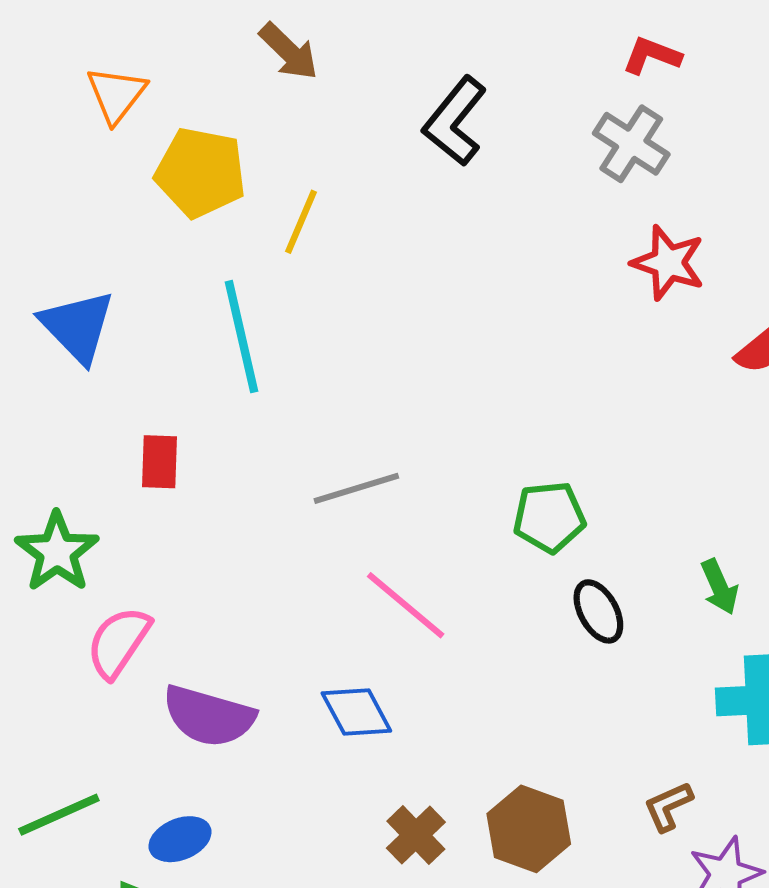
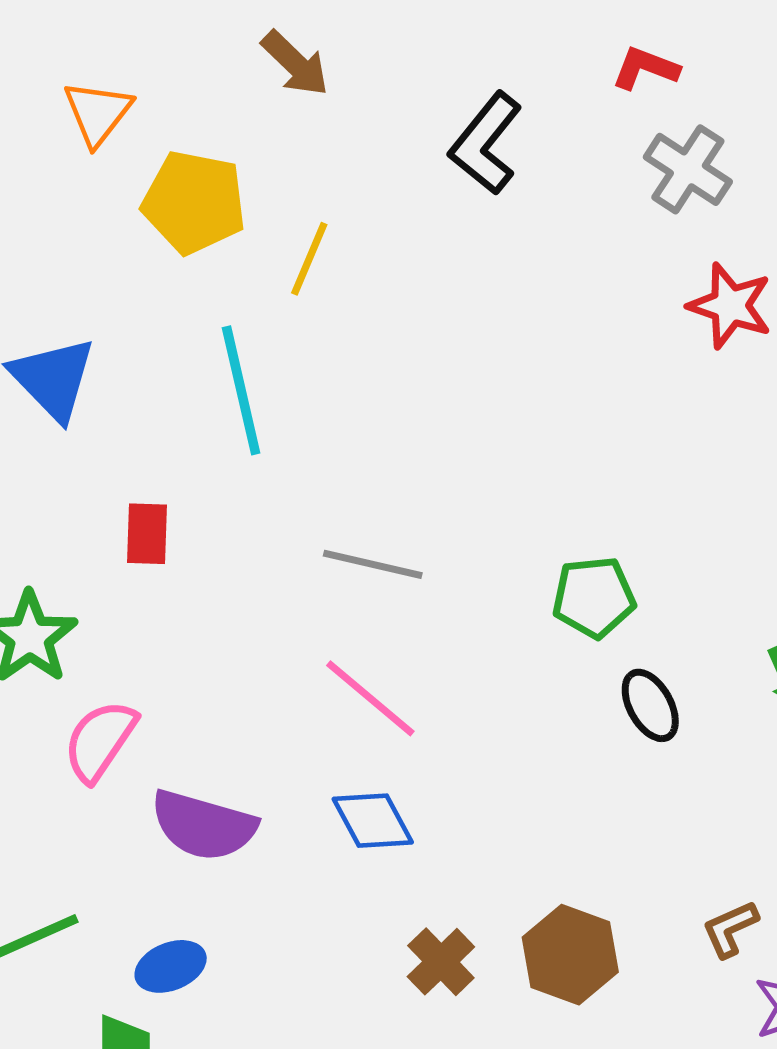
red L-shape: (652, 56) -> (645, 68), moved
gray line: (356, 488) -> (373, 564), turned 30
pink line: (406, 605) -> (370, 698), moved

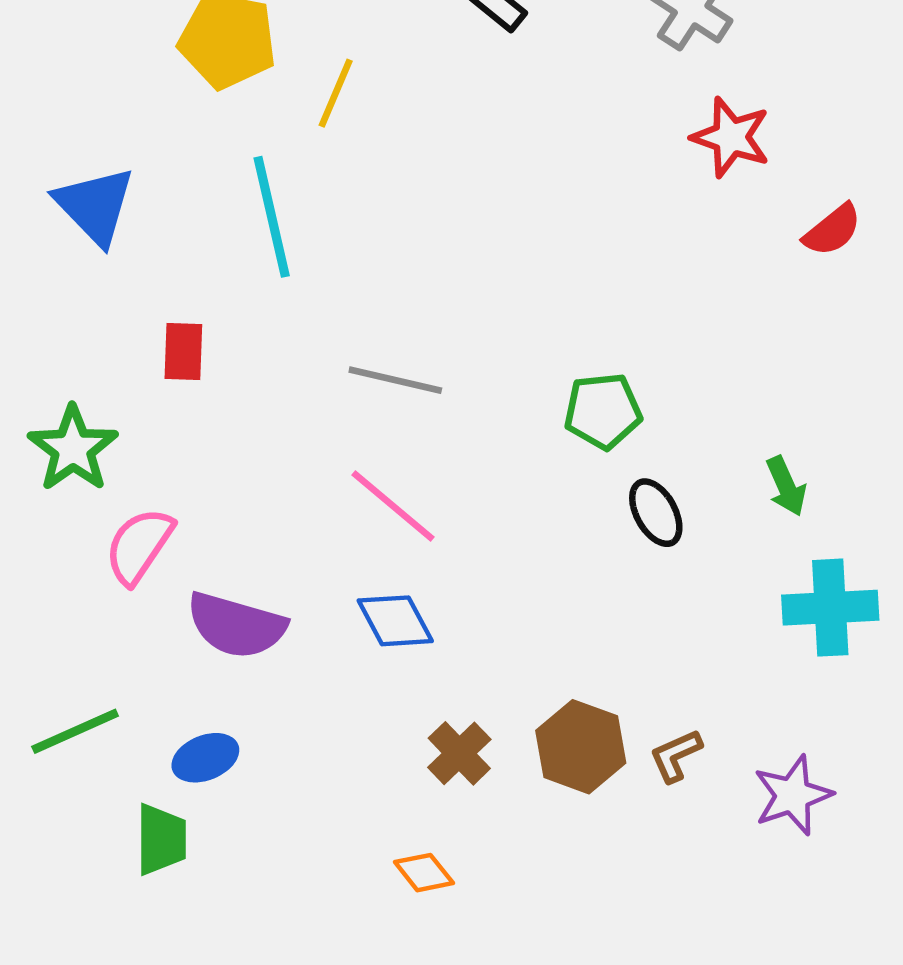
brown L-shape: (730, 929) -> (676, 756), moved

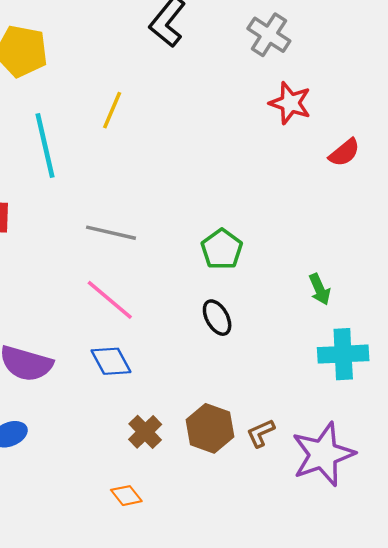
yellow line: (336, 93) -> (112, 110), moved
green pentagon: (603, 411) -> (222, 249), turned -30
black ellipse: (656, 513) -> (217, 318), moved
purple star: (793, 795) -> (323, 454), size x1.5

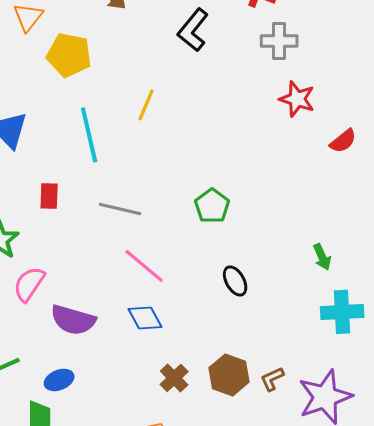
gray cross: (269, 35) -> (279, 41), turned -33
gray line: (111, 233) -> (120, 209), moved
green pentagon: (222, 249) -> (212, 206), moved

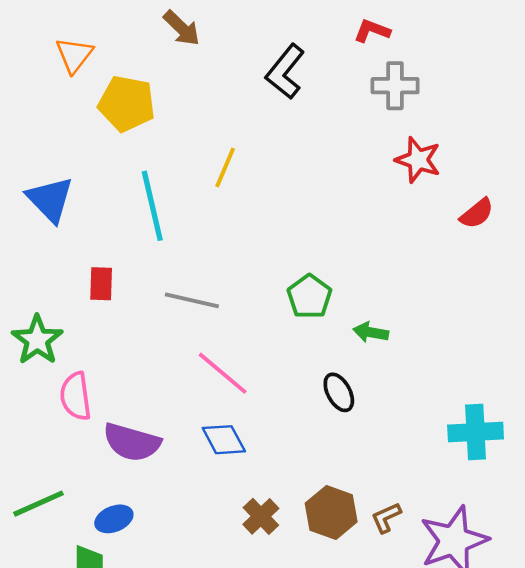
green arrow: (322, 257) -> (371, 332), moved, turned 124
pink semicircle: (29, 284) -> (76, 396), turned -42

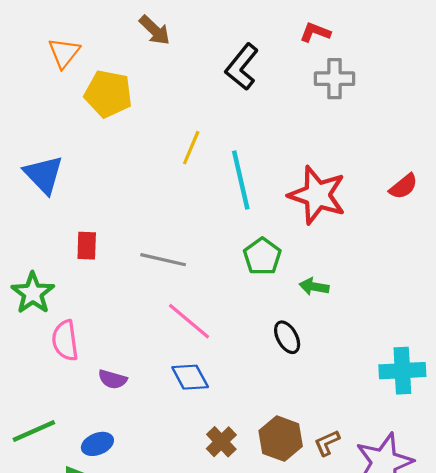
red star: (418, 160) -> (317, 195), moved, size x1.5
cyan line: (152, 206) -> (241, 180), moved
purple semicircle: (132, 442) -> (113, 379), size x0.6

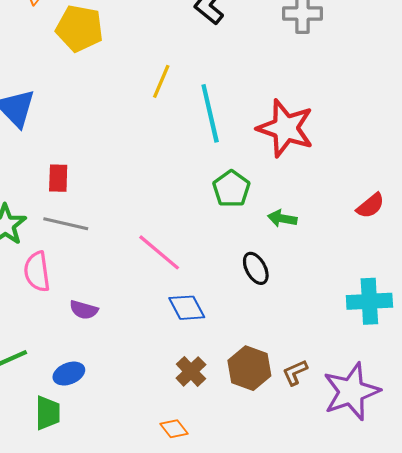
red semicircle: (403, 186) -> (370, 206), moved
gray line: (163, 260) -> (66, 224), moved
blue diamond: (190, 377) -> (187, 308), moved

